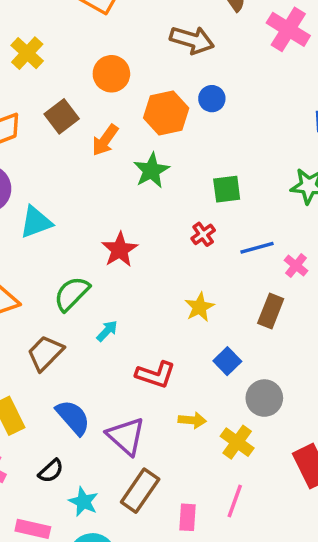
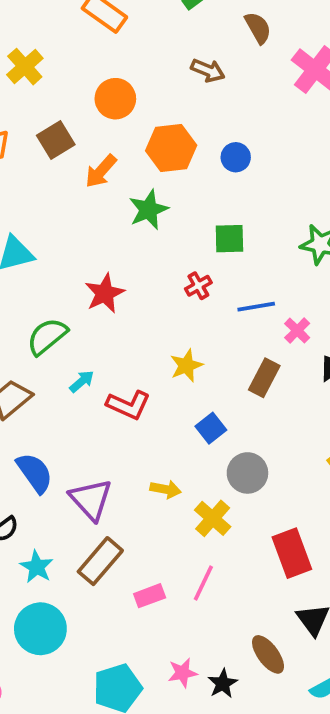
brown arrow: (192, 40) -> (208, 70), size x0.7
blue circle: (212, 99) -> (236, 157), moved
red L-shape: (156, 375) -> (128, 405), moved
pink rectangle: (187, 517) -> (150, 596), turned 60

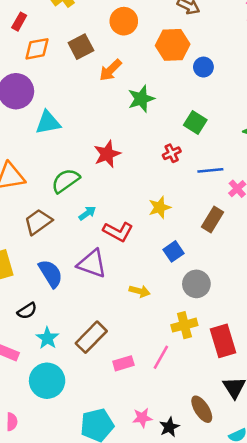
orange hexagon: (171, 148) -> (173, 45), moved
green square: (229, 239) -> (195, 122), turned 30
purple triangle: (91, 499) -> (92, 264), moved, turned -32
yellow cross: (213, 518) -> (184, 325), moved, turned 30

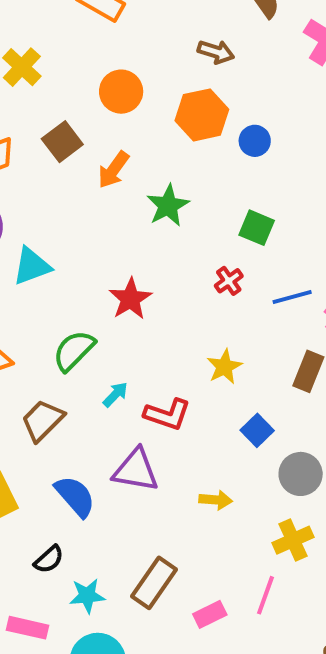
cyan star: (47, 338) -> (87, 596), turned -30

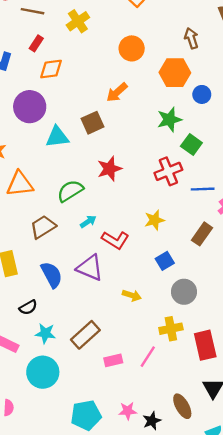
brown arrow: (216, 52) -> (191, 38), turned -138
brown square: (62, 142) -> (92, 123), moved
green star: (168, 206) -> (169, 119), moved
red cross: (229, 281) -> (168, 171), size x1.6

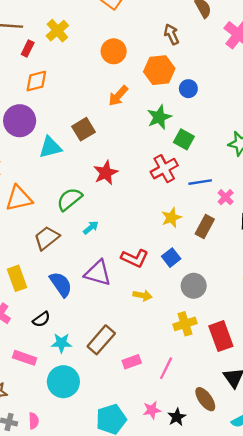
red rectangle: (36, 43) -> (28, 49), moved
orange arrow: (117, 92) -> (118, 96), moved
yellow star: (154, 220) -> (171, 218), moved
red L-shape: (115, 240) -> (135, 258), moved
pink line: (148, 357) -> (166, 368), moved

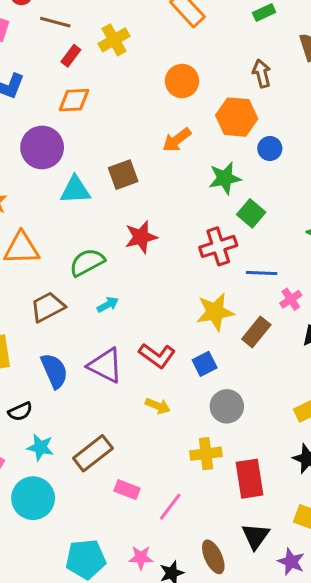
yellow star: (171, 218) -> (215, 312), size x1.4
pink rectangle: (132, 362) -> (127, 490), turned 30

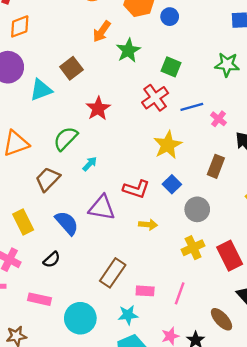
green star: (225, 178) -> (128, 51), moved
brown rectangle: (256, 332) -> (216, 166), moved
cyan star: (40, 447) -> (128, 315), moved

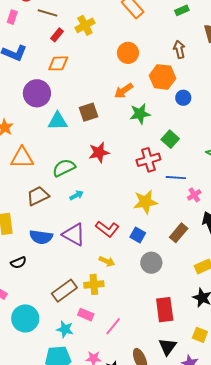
blue square: (172, 184) -> (138, 235), turned -35
blue semicircle: (67, 223) -> (41, 237), turned 120
yellow cross: (193, 248) -> (94, 284), moved

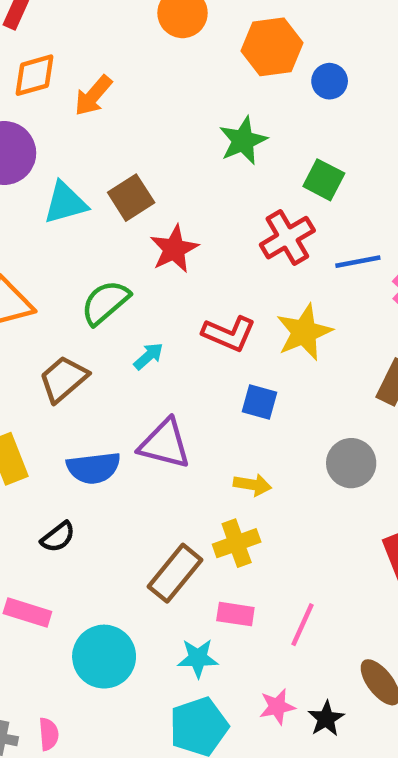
orange arrow: (124, 91) -> (93, 96), moved
brown square: (89, 112) -> (131, 198), moved
red L-shape: (107, 229) -> (229, 334), moved
blue square: (138, 235) -> (259, 402), moved

